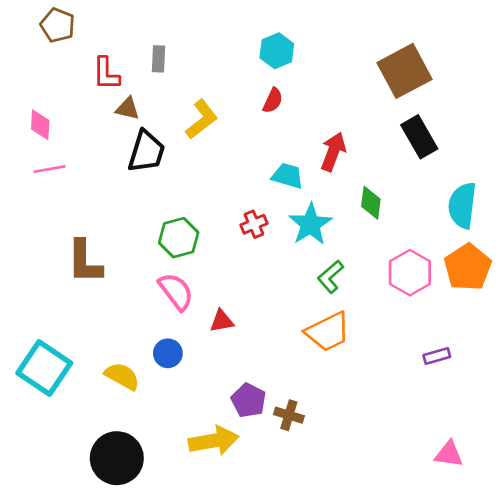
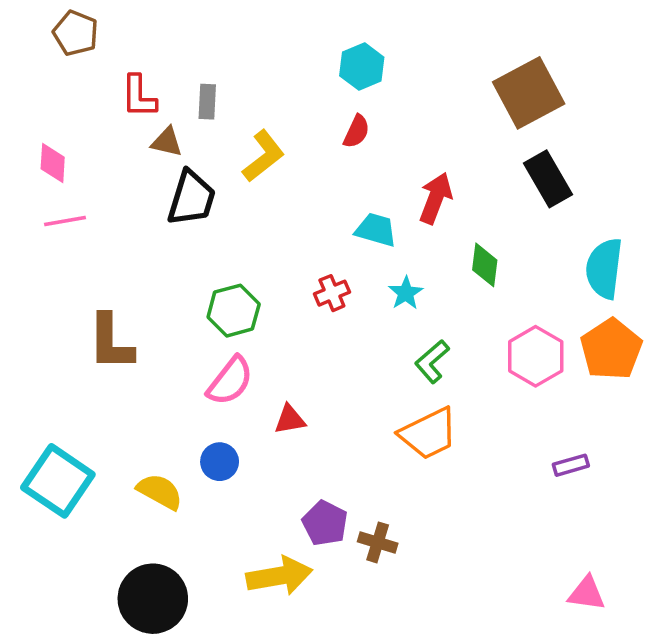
gray rectangle: (158, 59) -> (207, 102), moved
cyan star: (310, 224) -> (406, 293), size x0.6
pink semicircle: (176, 291) -> (230, 381), turned 75

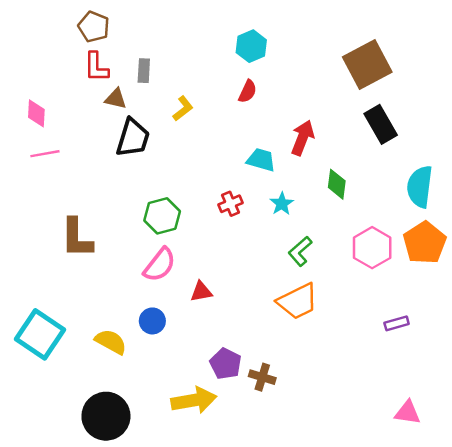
brown pentagon: (76, 33) -> (94, 27), moved
yellow L-shape: (263, 156) -> (183, 108), size x0.7

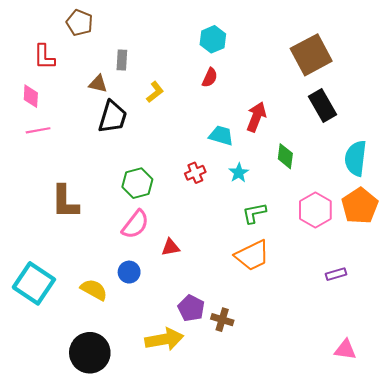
red L-shape: (96, 67) -> (44, 57), moved
green L-shape: (300, 251) -> (254, 213), turned 30

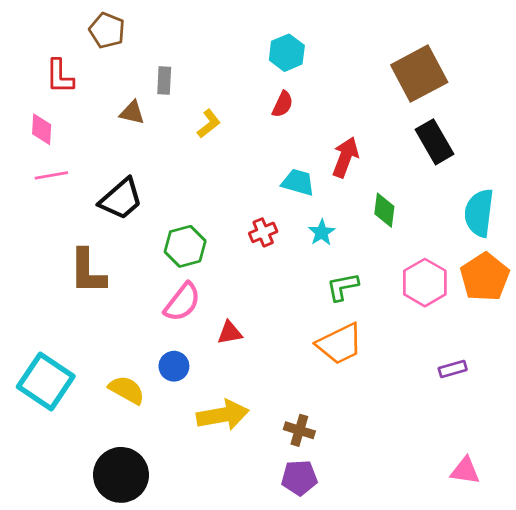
black trapezoid: (113, 117) -> (121, 199), moved, turned 32
purple pentagon: (191, 308) -> (299, 478), moved, turned -30
yellow arrow: (164, 339) -> (223, 415), moved

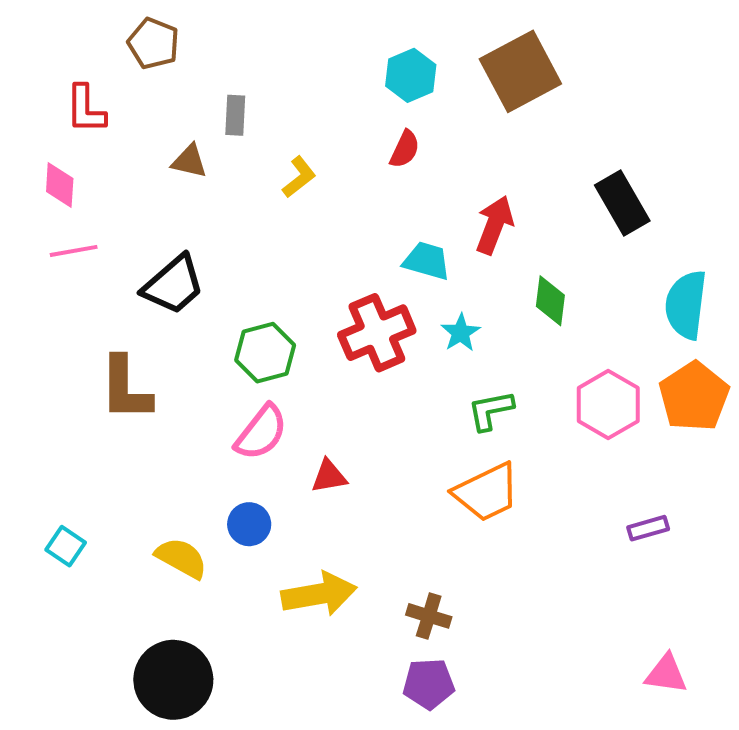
brown square: (419, 74) -> (520, 71), moved
red cross: (263, 232) -> (377, 333), size x1.8
cyan square: (46, 382) -> (66, 546), size x0.5

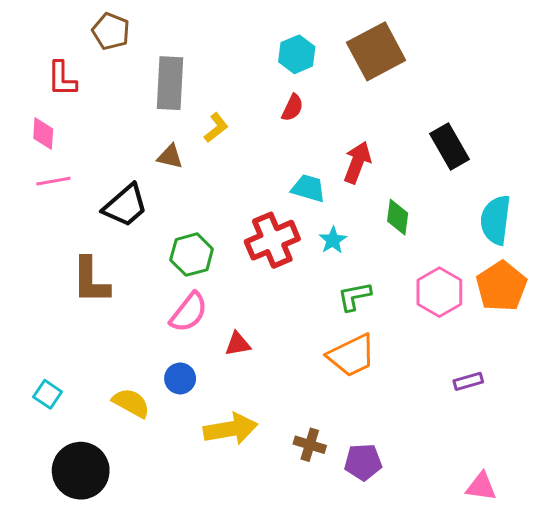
gray rectangle: (235, 115) -> (170, 83), size x1.8
brown triangle: (189, 161) -> (170, 157), moved
black circle: (173, 680) -> (81, 471), moved
purple pentagon: (429, 684) -> (363, 462), moved

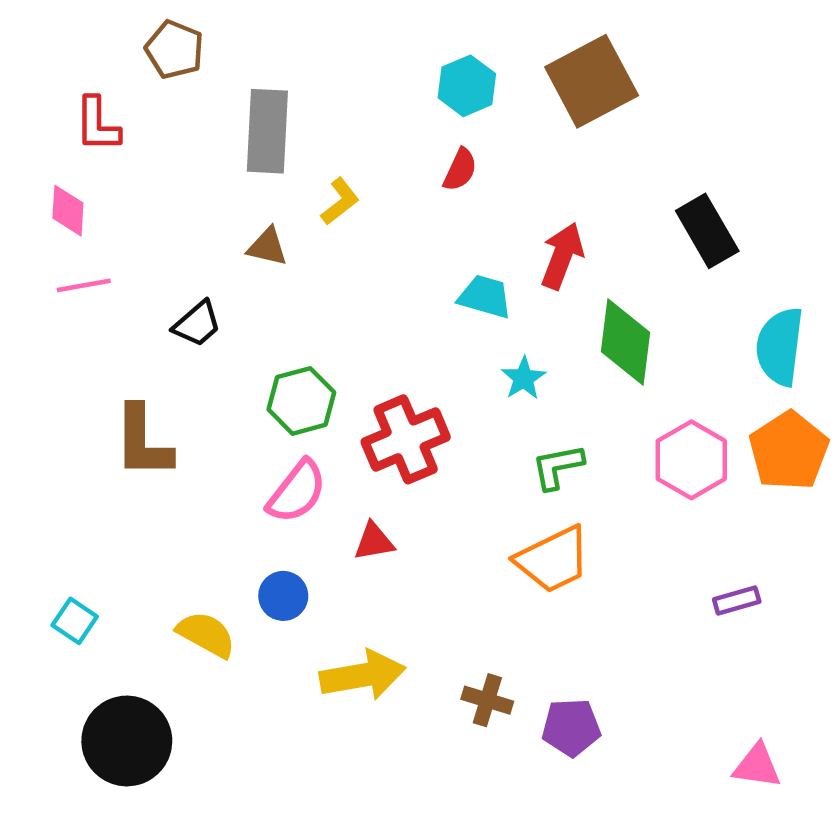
black trapezoid: (125, 206) -> (197, 324), size x0.7
green diamond: (398, 217) -> (626, 342), size x1.5
red cross: (272, 240) -> (406, 439), moved

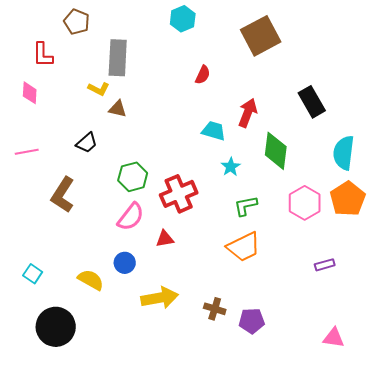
cyan hexagon: (467, 86) -> (183, 19), moved
yellow L-shape: (340, 201) -> (99, 89), moved, turned 65
pink line: (84, 285) -> (27, 152), moved
brown L-shape: (143, 442) -> (63, 195), turned 33

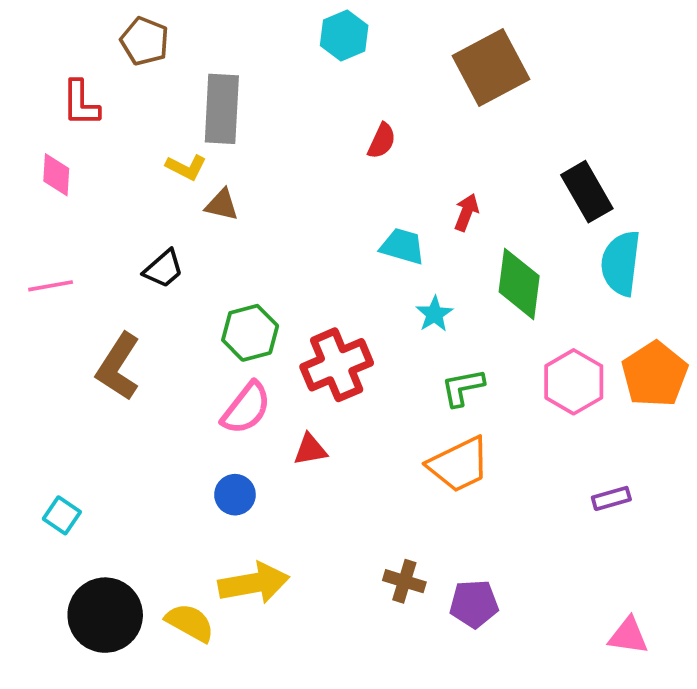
red arrow: (248, 113) -> (466, 212), size x0.7
cyan semicircle: (344, 153) -> (621, 263), moved
yellow semicircle: (91, 280) -> (190, 623), moved
yellow arrow: (160, 298) -> (254, 583), moved

